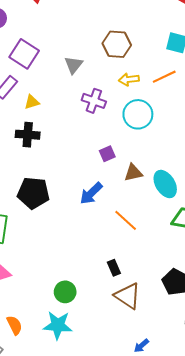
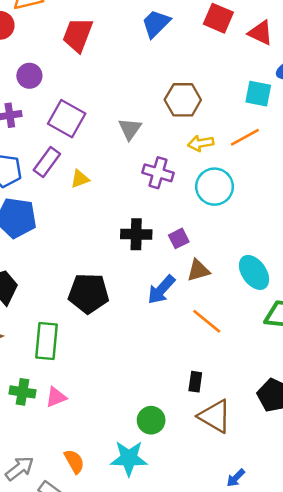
black cross: (28, 135) -> (136, 234), moved
brown triangle: (133, 173) -> (198, 270), moved
black rectangle: (114, 268) -> (195, 382), turned 35
green circle: (65, 292) -> (151, 420), moved

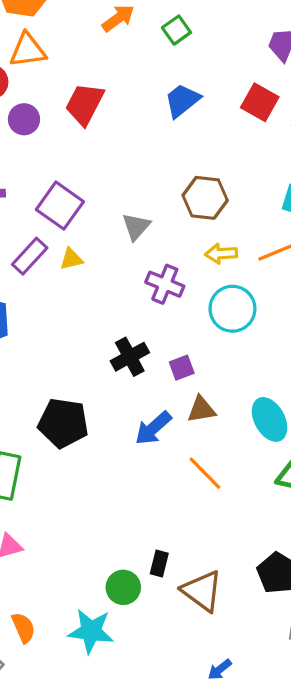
purple circle: (29, 76) -> (24, 119), moved
yellow triangle: (80, 179) -> (71, 259), moved
black cross: (136, 234) -> (130, 357), turned -36
black rectangle: (195, 382) -> (159, 563), moved

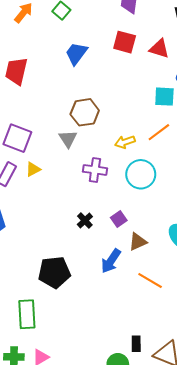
brown hexagon: (205, 198) -> (85, 112), moved
black cross: (130, 357) -> (85, 220), size x0.7

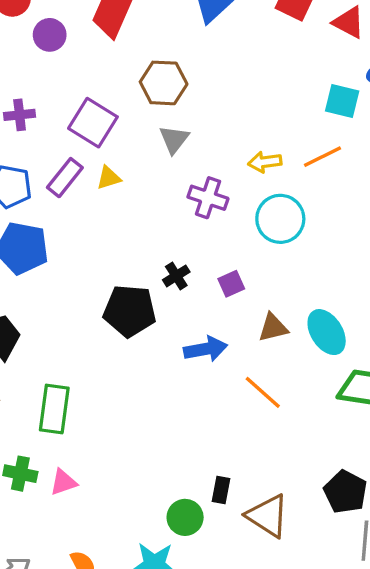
brown hexagon: (85, 112) -> (164, 83), moved
brown triangle: (138, 242) -> (273, 328), moved
blue arrow: (111, 261) -> (206, 349), turned -145
black pentagon: (54, 272) -> (130, 311), moved

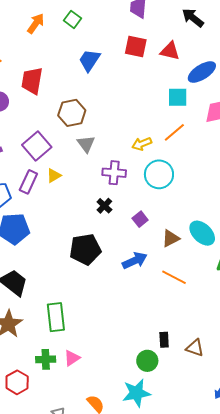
purple square: (93, 123) -> (37, 146), turned 32
black cross: (176, 276) -> (104, 206), moved
brown triangle: (268, 516) -> (195, 348), size x0.7

